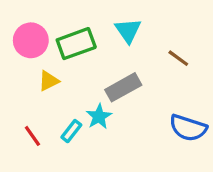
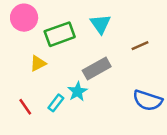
pink circle: (31, 40) -> (24, 18), moved
brown line: (178, 58) -> (140, 46), turned -60

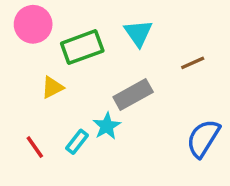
blue semicircle: (148, 100) -> (203, 138), turned 104

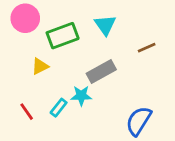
cyan star: (107, 126) -> (81, 96), turned 30
blue semicircle: (203, 138) -> (139, 121), moved

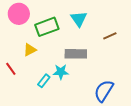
gray rectangle: (101, 72) -> (76, 54), turned 30
red line: (27, 112) -> (11, 69), moved

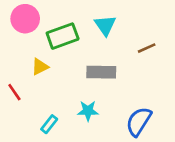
cyan star: (61, 72) -> (88, 111), moved
cyan rectangle: (44, 81) -> (49, 124), moved

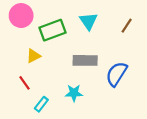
brown line: (147, 48) -> (127, 26), moved, turned -32
red line: (14, 92) -> (24, 83), moved
blue semicircle: (139, 121) -> (116, 74), moved

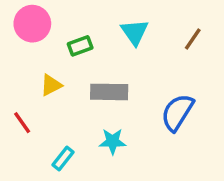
green rectangle: (53, 30) -> (80, 46), size x0.6
gray rectangle: (85, 60) -> (109, 92), moved
red line: (24, 83) -> (22, 123), moved

